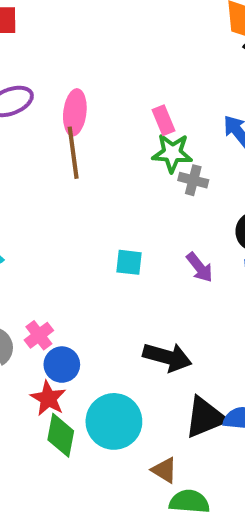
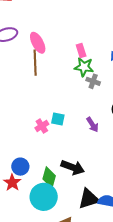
pink ellipse: (75, 112) -> (38, 43), turned -40
pink cross: (39, 335) -> (42, 126), moved
green diamond: (61, 435) -> (49, 177), moved

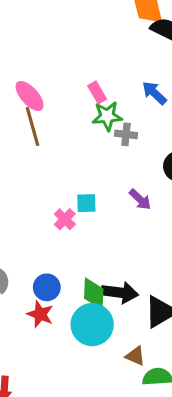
black arrow: (73, 167) -> (120, 293), moved

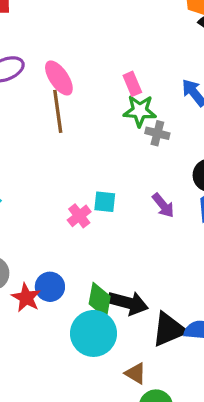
red star: (40, 314) -> (26, 298), moved

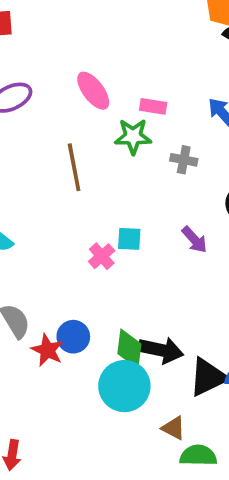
pink ellipse: (59, 78) -> (93, 91), moved
pink rectangle: (132, 84) -> (153, 106), turned -55
brown line: (58, 111) -> (74, 167), moved
green star: (140, 111) -> (133, 136), moved

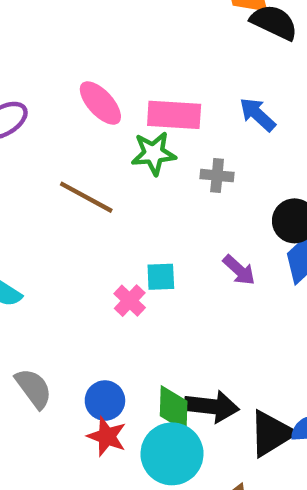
pink rectangle: (153, 106) -> (174, 115), size x1.6
brown line: (74, 167) -> (86, 197), turned -45
red star: (47, 350) -> (107, 436), moved

